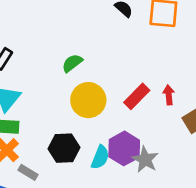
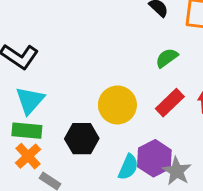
green semicircle: (72, 63) -> (167, 58), moved
black hexagon: (64, 148) -> (82, 139), moved

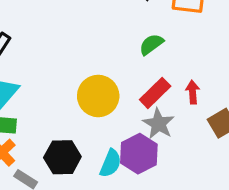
black hexagon: (82, 139) -> (62, 157), moved
gray star: (177, 171) -> (158, 124), moved

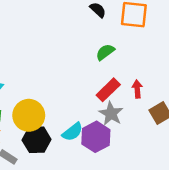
yellow circle: (98, 96) -> (29, 115), moved
cyan semicircle: (111, 163) -> (72, 132), moved, turned 30

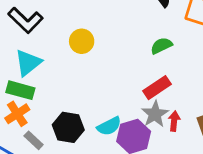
red arrow: (137, 89) -> (174, 121), moved
yellow circle: (29, 115) -> (82, 41), moved, size x0.7

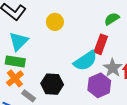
red rectangle: (157, 88) -> (101, 44), moved, turned -30
cyan semicircle: (109, 126) -> (85, 61), moved, size x1.4

